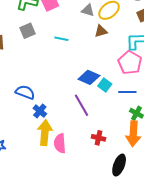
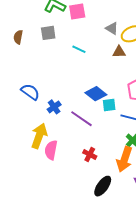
cyan square: (105, 85) -> (109, 105), turned 32
purple line: (81, 105) -> (82, 119), turned -40
blue cross: (40, 111) -> (54, 107), moved

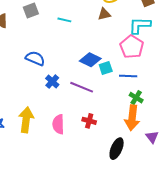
blue semicircle: (30, 92) -> (35, 58), moved
yellow arrow: (39, 136) -> (26, 120), moved
red cross: (90, 154) -> (89, 121), moved

